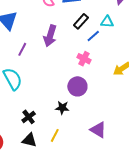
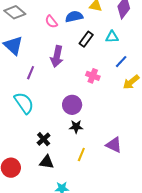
blue line: (93, 36) -> (121, 62), moved
purple circle: (77, 86) -> (72, 105), moved
yellow line: (55, 135) -> (81, 154), moved

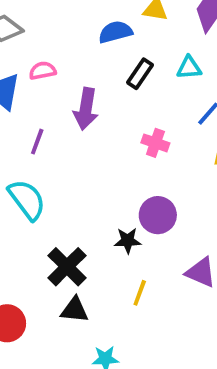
pink semicircle: (51, 22) -> (43, 71), moved, turned 120
purple circle: (72, 105) -> (158, 215), moved
black cross: (44, 139) -> (67, 267), size x1.5

